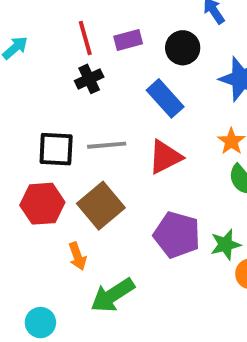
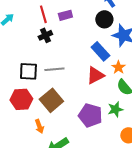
black circle: (183, 48) -> (104, 19), moved
blue rectangle: (165, 98) -> (100, 51), moved
red triangle: (165, 157) -> (95, 75), moved
green star: (226, 245) -> (115, 109), moved

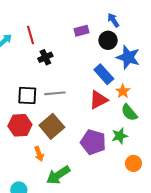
red line: (43, 14) -> (31, 35), moved
purple rectangle: (65, 15) -> (81, 31), moved

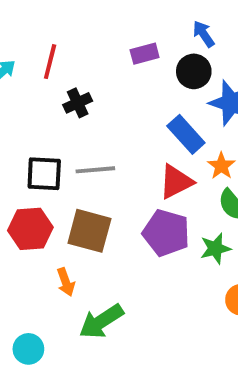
red line: (31, 35) -> (50, 62), turned 30
brown square: (52, 126) -> (89, 231), turned -35
purple pentagon: (93, 142) -> (166, 233), moved

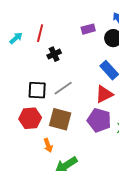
gray line: (95, 170) -> (63, 88), turned -30

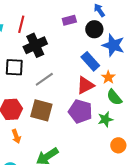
black cross: (54, 54) -> (35, 45), size x1.6
black square: (37, 90) -> (14, 67), moved
orange arrow: (48, 145) -> (16, 136), moved

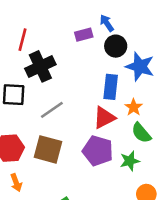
blue arrow: (99, 10) -> (107, 23), moved
blue rectangle: (90, 61) -> (111, 87), turned 48

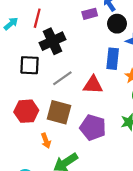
red triangle: (104, 118) -> (93, 85), moved, turned 30
purple pentagon: (98, 151) -> (93, 128), moved
orange arrow: (16, 183) -> (46, 141), moved

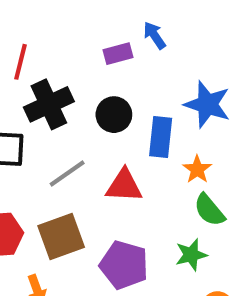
black circle: (117, 24) -> (114, 115), moved
brown square: (59, 112) -> (61, 236), turned -35

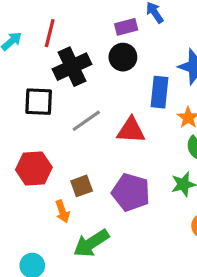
black circle: (114, 115) -> (123, 57), moved
brown square: (61, 236) -> (82, 186), moved, size x0.6

